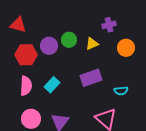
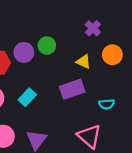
purple cross: (109, 25) -> (93, 28), turned -32
yellow triangle: (92, 44) -> (84, 62), moved, turned 48

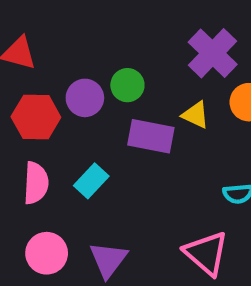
purple cross: (93, 28) -> (213, 53), size x1.6
purple rectangle: (72, 89) -> (151, 136), moved, turned 30

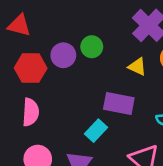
purple rectangle: (151, 136) -> (119, 104), moved
cyan rectangle: (91, 181) -> (96, 131), moved

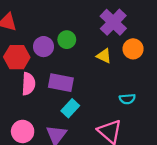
purple rectangle: (119, 104) -> (61, 83), moved
pink semicircle: (31, 112) -> (28, 84), moved

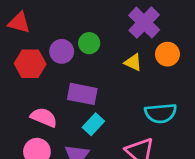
pink semicircle: (28, 84) -> (44, 117), moved, turned -70
cyan semicircle: (127, 99) -> (161, 113), size x1.6

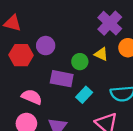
green circle: (89, 43) -> (80, 62), moved
cyan rectangle: (93, 124) -> (84, 95), moved

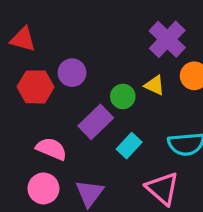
purple rectangle: (62, 79) -> (96, 122), turned -55

